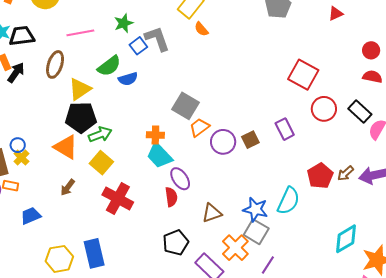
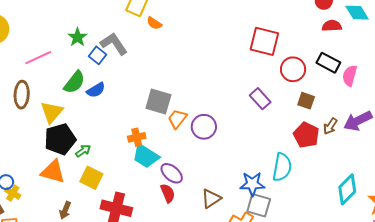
green arrow: (100, 134) -> (83, 151), size x0.7
brown square: (250, 140) -> (306, 101), moved, turned -30

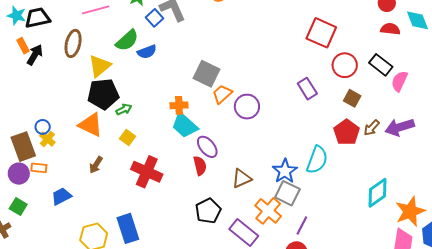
yellow square: (91, 178) -> (127, 137), size x0.7
blue star: (252, 184) -> (285, 171), turned 30

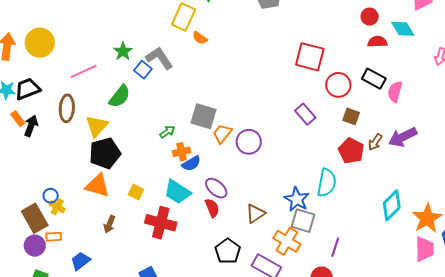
blue semicircle: (147, 52) -> (191, 164), moved
green arrow: (124, 109) -> (167, 132), moved
cyan trapezoid: (185, 125) -> (177, 192), moved
purple line: (302, 225) -> (335, 247), moved

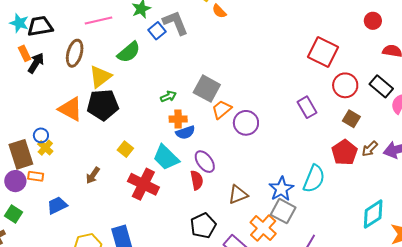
red circle: (370, 17) -> (373, 21), moved
orange triangle: (98, 186) -> (70, 109), moved

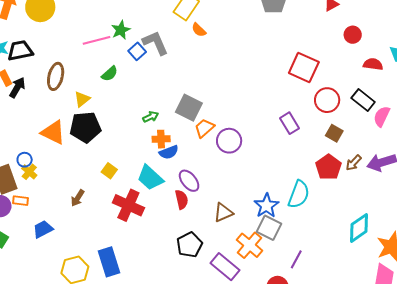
pink line: (98, 20) -> (96, 40), moved
green semicircle: (129, 52) -> (110, 74), size x0.7
yellow triangle: (100, 77) -> (82, 99), size x0.7

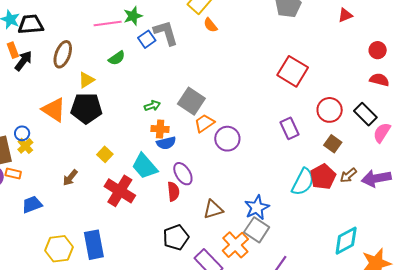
red circle: (353, 35) -> (378, 50), moved
red square: (304, 68) -> (293, 71), moved
cyan semicircle: (299, 194) -> (303, 182), moved

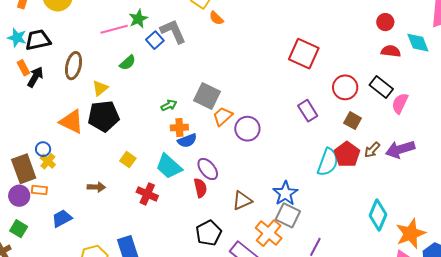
brown arrow: (70, 178) -> (96, 187), turned -120
red cross: (120, 191) -> (147, 194), size x0.7
cyan diamond: (346, 241) -> (378, 215), turned -32

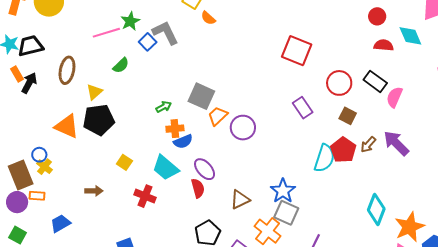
purple arrow: (400, 149) -> (396, 143), turned 64

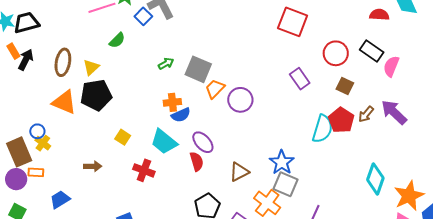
brown ellipse: (67, 70) -> (63, 62), moved
green arrow: (164, 107) -> (166, 64), moved

